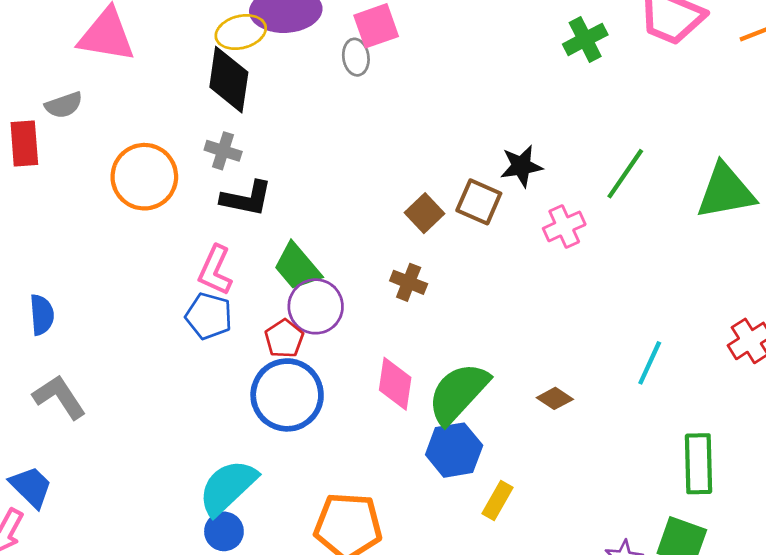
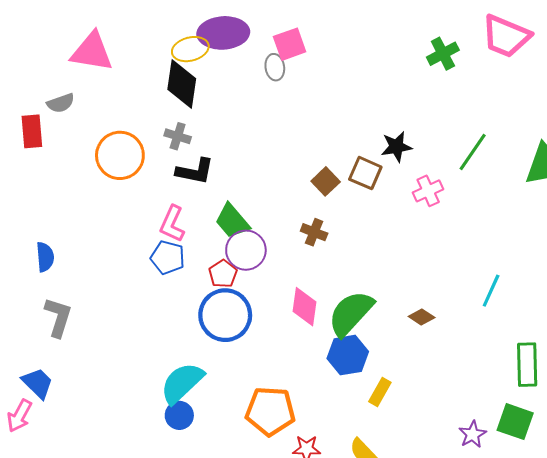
gray L-shape: (59, 397) -> (58, 317), turned 51

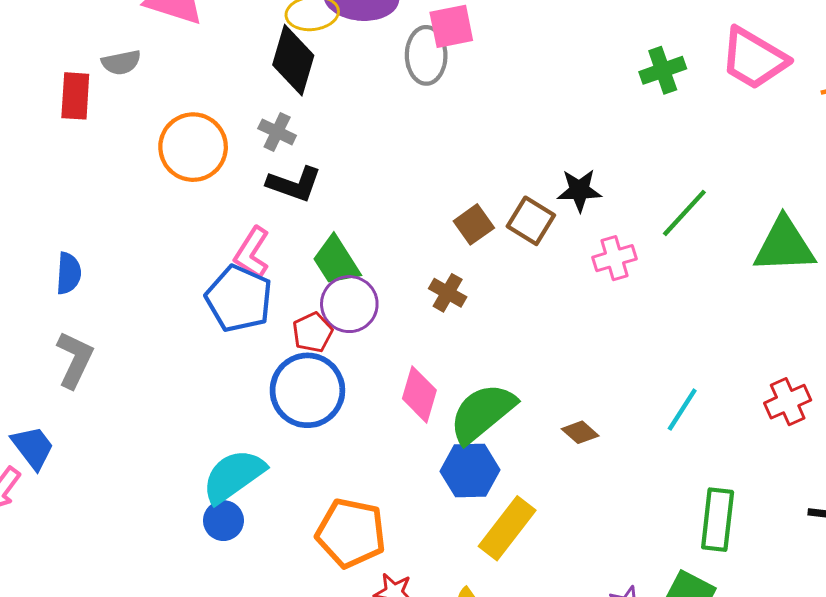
gray ellipse: (275, 67) -> (426, 55), size x1.5
blue pentagon: (168, 257) -> (239, 299), size x1.4
yellow rectangle: (380, 392) -> (507, 528), size x1.6

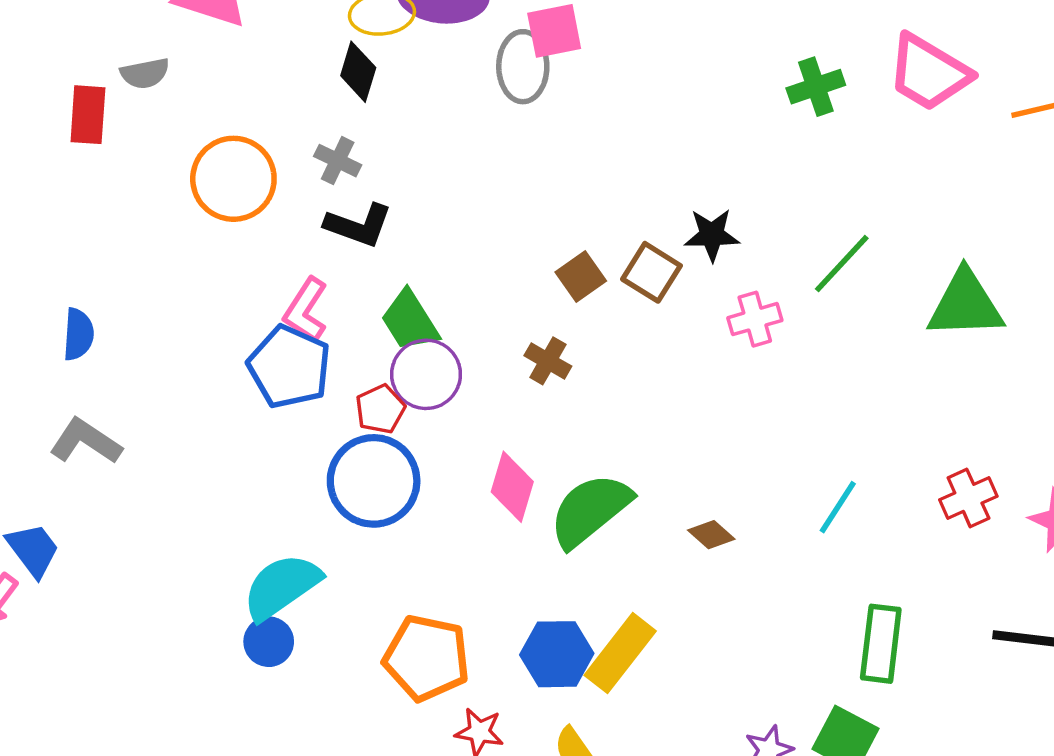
black diamond: (293, 60) -> (358, 72), size x0.7
gray L-shape: (75, 360) -> (85, 441), turned -82
blue hexagon: (470, 471) -> (557, 654), moved

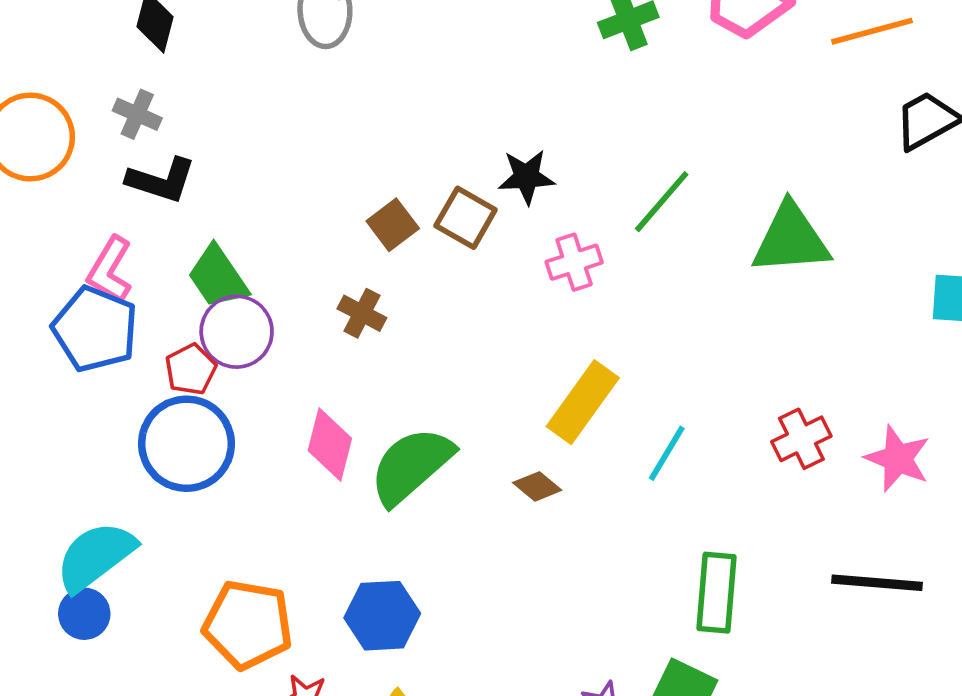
yellow rectangle: (620, 653) -> (583, 402), moved

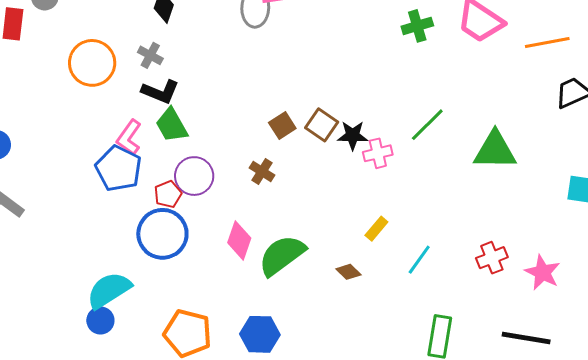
black star: (526, 177) -> (353, 135), moved
green trapezoid: (218, 277) -> (172, 125), moved
yellow rectangle: (583, 402) -> (376, 229), size x0.6

